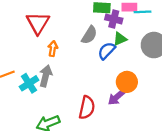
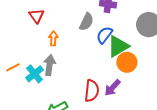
red triangle: (38, 23) -> (37, 16), size x0.7
green triangle: (120, 39) -> (118, 46), moved, size x1.6
purple arrow: (117, 97) -> (112, 88), moved

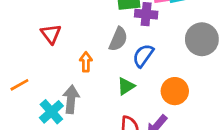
orange arrow: (53, 39) -> (86, 62), moved
green triangle: (118, 46) -> (126, 86), moved, size x0.6
orange line: (13, 67) -> (19, 85), moved

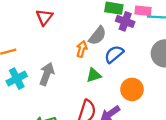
orange arrow: (86, 62) -> (82, 49), moved
cyan cross: (51, 112) -> (17, 79), moved

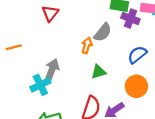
blue semicircle: (114, 54) -> (137, 55), moved
cyan cross: (17, 79) -> (40, 85), moved

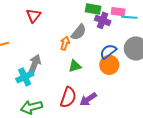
orange circle: (136, 86) -> (109, 65), moved

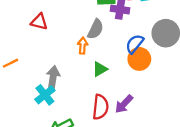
red triangle: (34, 16) -> (39, 22), turned -42

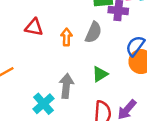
orange arrow: (83, 46) -> (66, 37), moved
gray arrow: (53, 78) -> (66, 86), moved

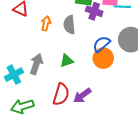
gray semicircle: (93, 32) -> (69, 25), turned 138

